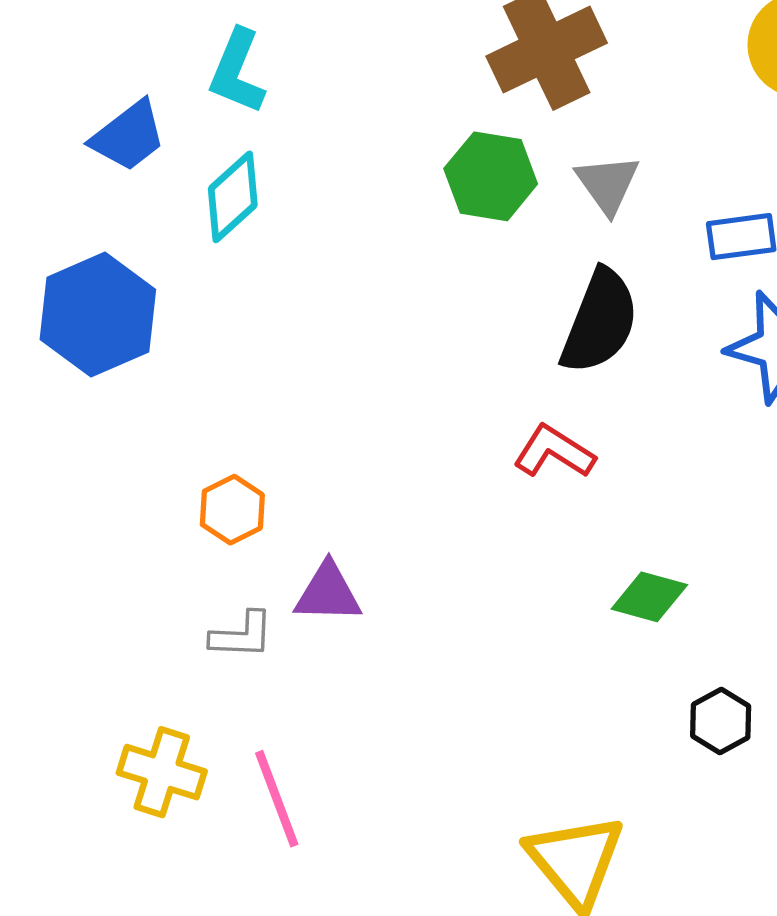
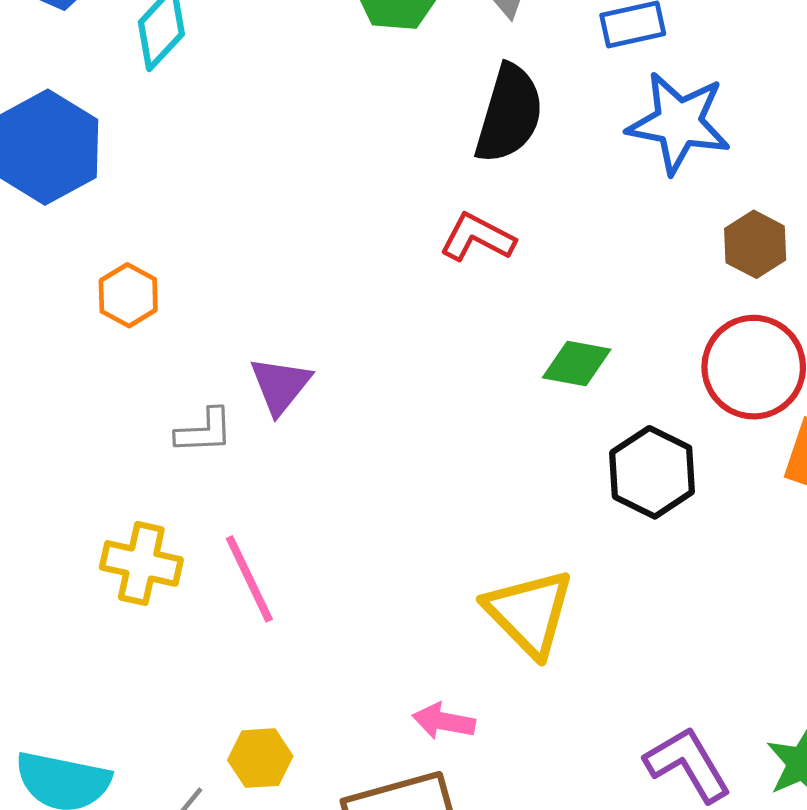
orange hexagon: (232, 510) -> (128, 295), moved
purple triangle: (328, 593) -> (280, 385), turned -48
black hexagon: (721, 721) -> (652, 472), size x1.5

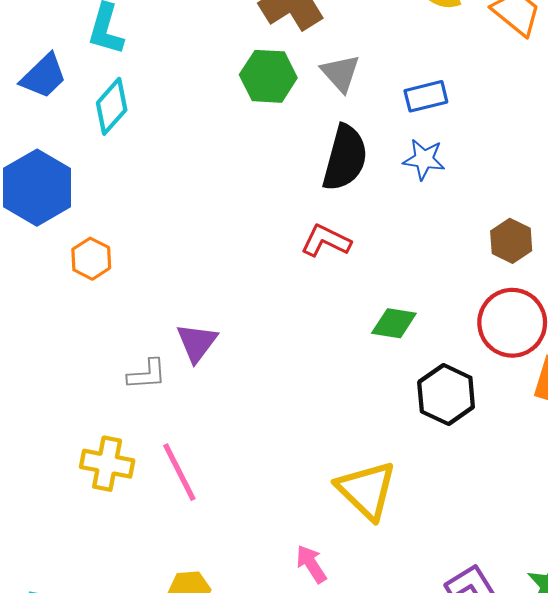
blue star: (679, 123) -> (424, 159), moved, size x0.6
orange hexagon: (128, 295) -> (91, 259), moved
pink arrow: (444, 721) -> (311, 564), turned 48

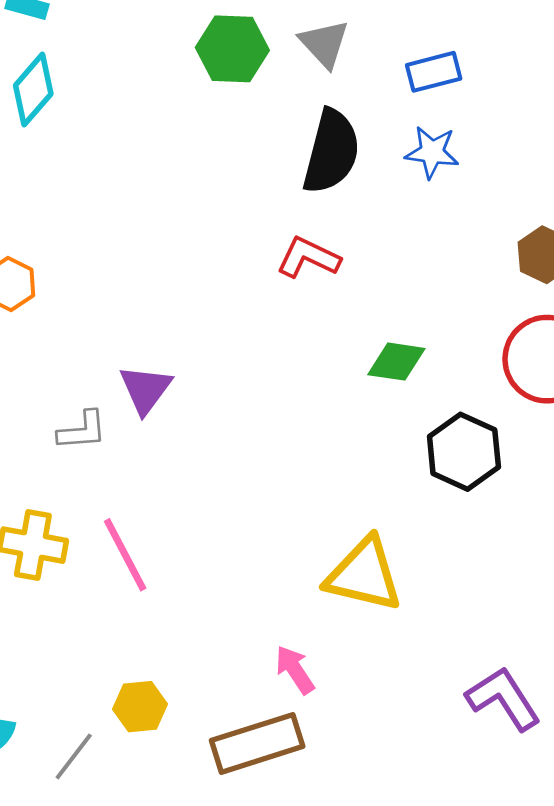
yellow triangle: (367, 490) -> (364, 575), turned -30

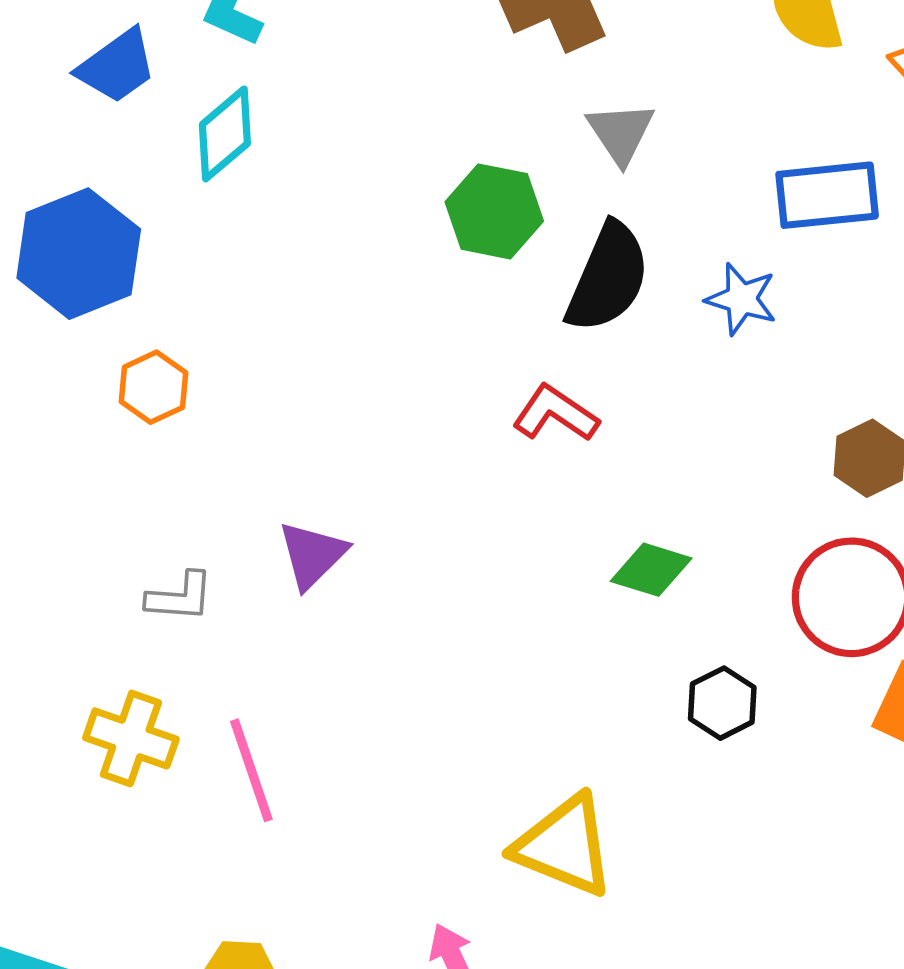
green hexagon: (232, 49) -> (494, 211), moved
blue rectangle: (434, 72) -> (827, 195), moved, size x1.4
gray L-shape: (82, 431) -> (180, 597), moved
black hexagon: (464, 452) -> (722, 703), size x0.7

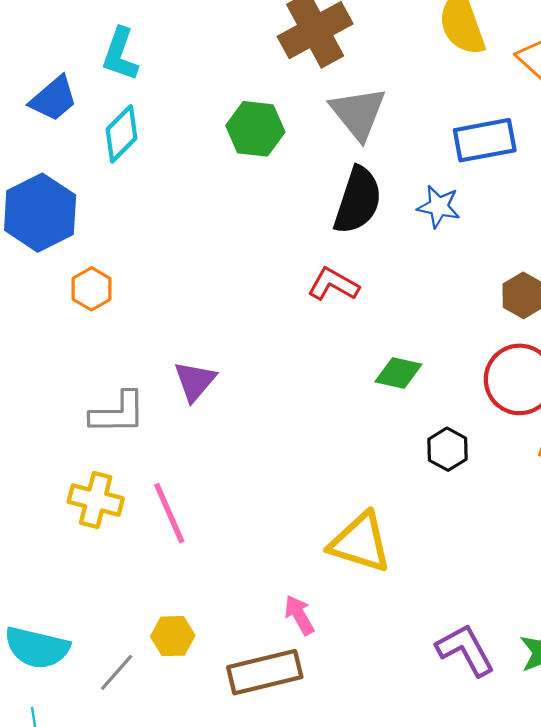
gray triangle: (621, 133) -> (358, 113), size x1.4
green hexagon: (494, 211) -> (255, 129), moved
gray L-shape: (180, 597) -> (118, 413), size x1.4

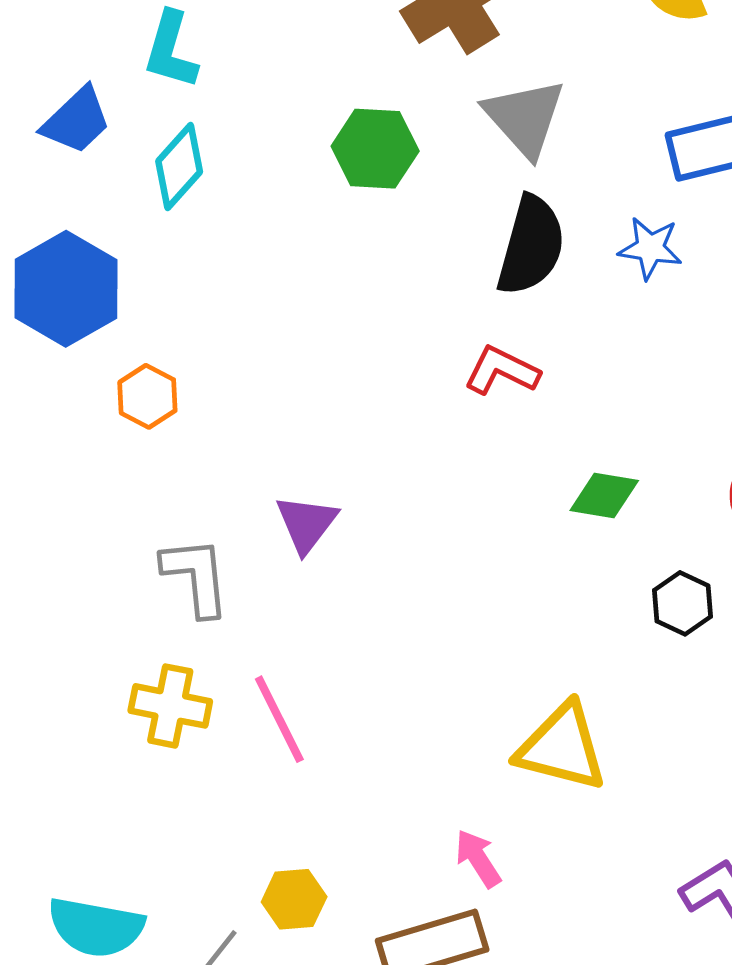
gray L-shape: (118, 413) -> (196, 576), turned -92

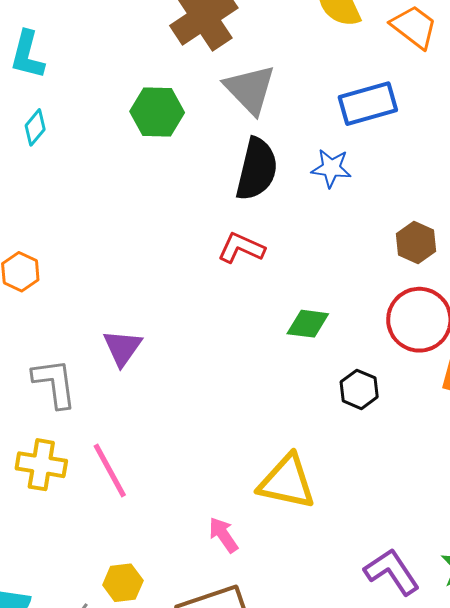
cyan diamond: (179, 167) -> (35, 127), size x0.7
pink arrow: (478, 858) -> (223, 535), moved

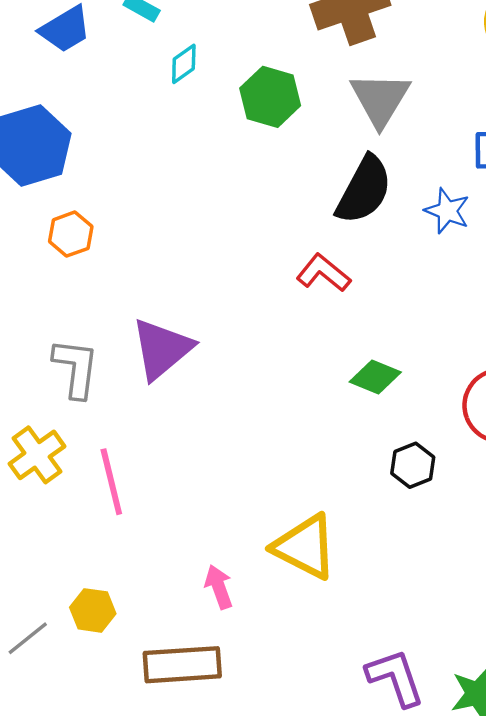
cyan diamond: (35, 127) -> (184, 64), moved
purple triangle: (122, 348) -> (162, 349), size x1.4
yellow cross: (41, 465) -> (37, 455), turned 30

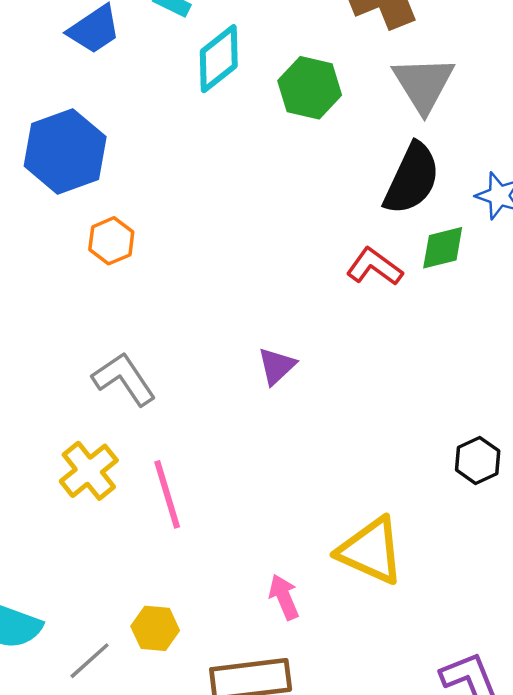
cyan diamond: (184, 64) -> (219, 59), size x1.6
purple triangle: (162, 349) -> (277, 366), moved, size x0.6
gray L-shape: (76, 368) -> (124, 379), turned -38
green diamond: (375, 377) -> (443, 248), moved, turned -33

